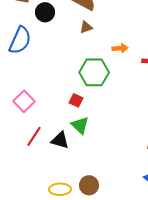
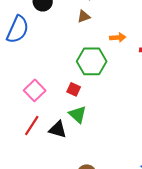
pink square: (24, 101) -> (35, 90), moved

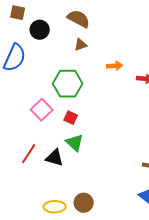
green hexagon: (92, 61) -> (68, 84), moved
pink square: (35, 90) -> (42, 110), moved

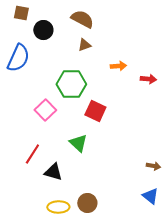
red square: (71, 118) -> (95, 111), moved, size x1.5
black triangle: (55, 158) -> (53, 172), moved

